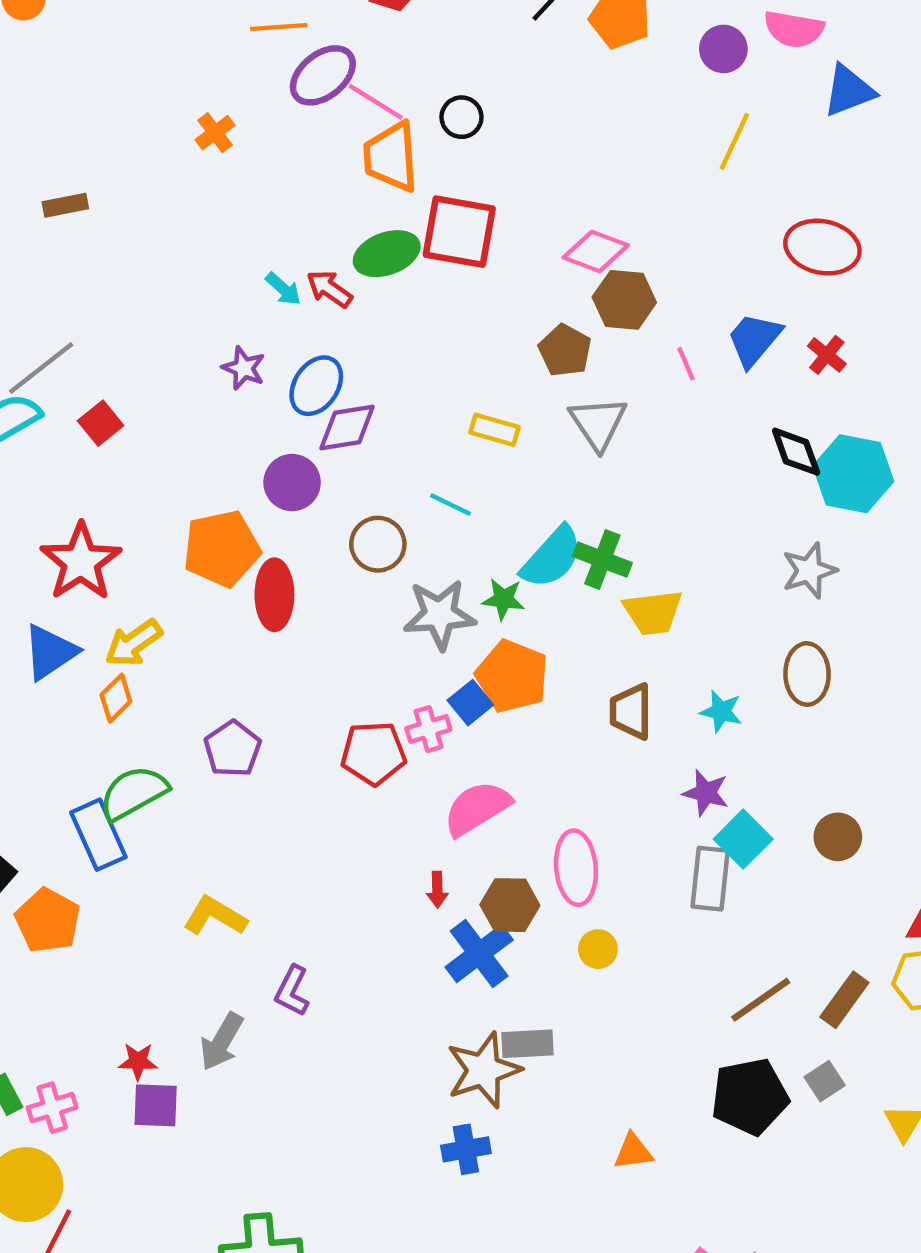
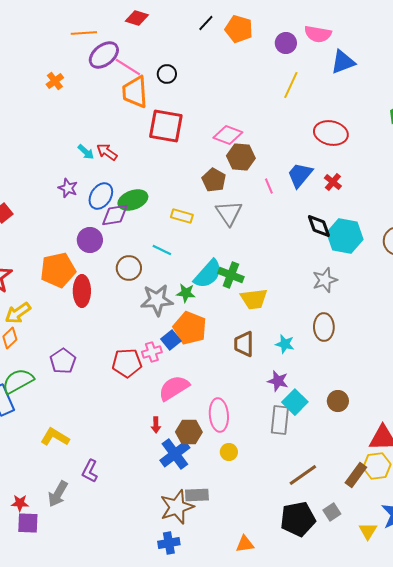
green ellipse: (387, 254) -> (133, 200), moved
brown rectangle: (844, 1000) -> (356, 475), moved

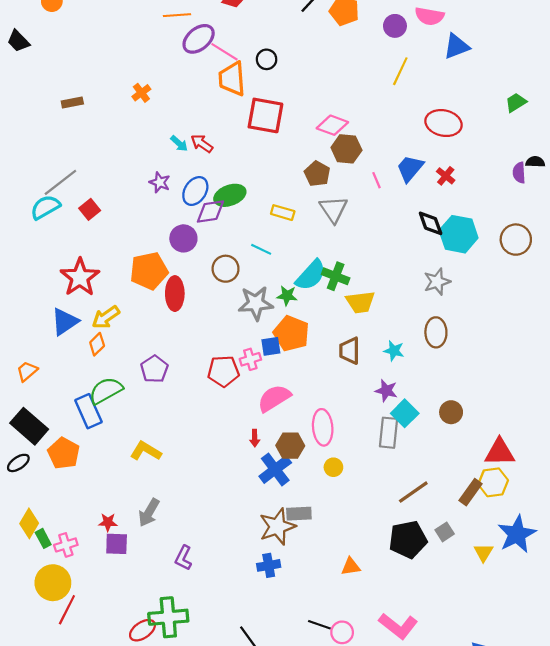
orange cross: (55, 81) -> (141, 93), moved
blue square: (171, 340) -> (271, 346), turned 30
purple L-shape: (90, 471) -> (183, 558), moved

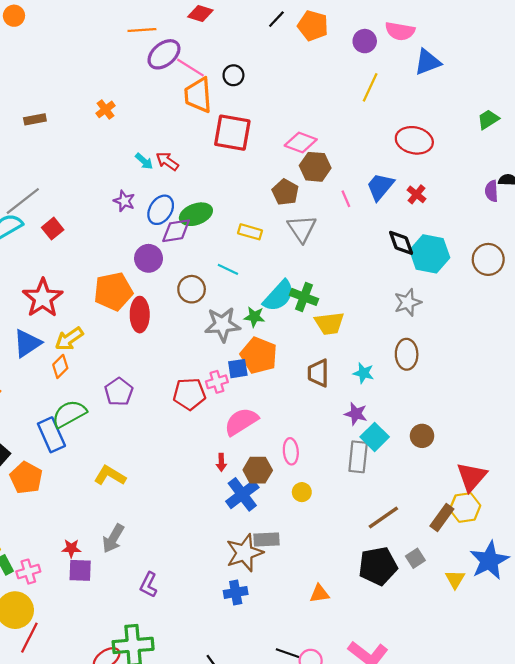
pink ellipse: (323, 427) -> (291, 451), size x0.7
red triangle: (500, 452) -> (472, 477), turned -48

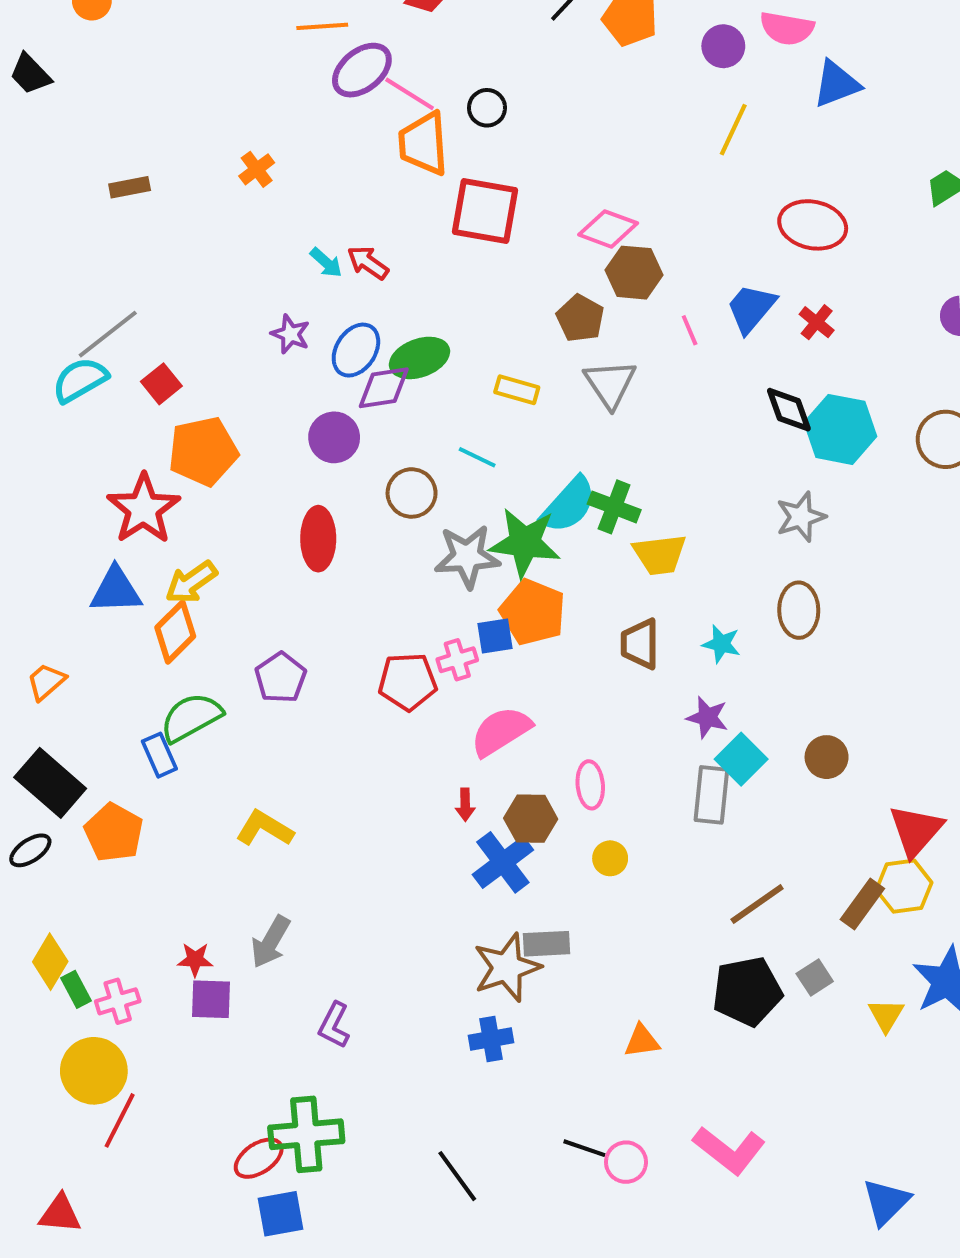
orange pentagon: (113, 291) -> (203, 451), moved
green star: (254, 317) -> (525, 543), size x1.8
blue triangle: (27, 343) -> (116, 590), turned 32
orange diamond: (60, 366) -> (175, 632), size x1.4
blue rectangle: (51, 435) -> (159, 755), size x0.7

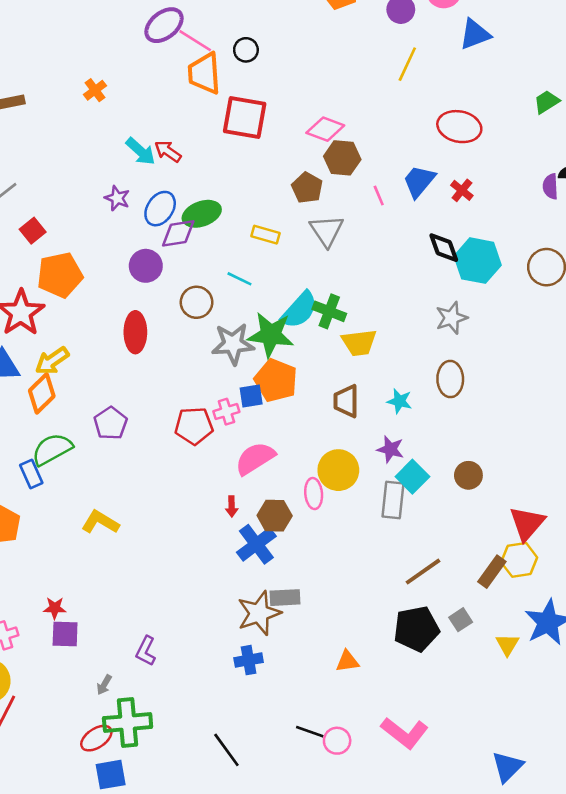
cyan arrow: (326, 263) -> (141, 151), size x1.4
yellow circle: (610, 858) -> (338, 470), moved, size x1.8
gray arrow: (271, 942) -> (104, 685), moved, size x0.6

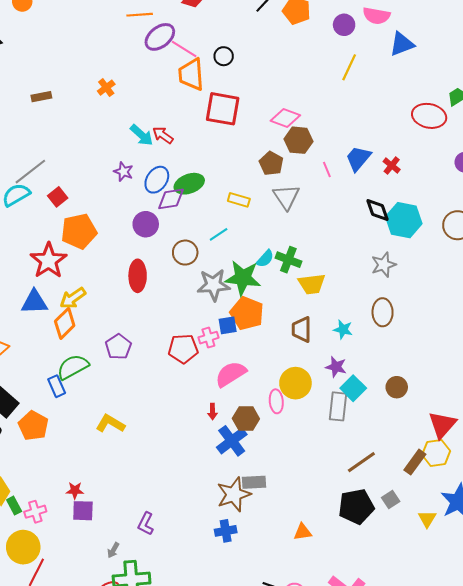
red ellipse: (459, 127) -> (429, 116), moved
cyan line: (239, 279) -> (219, 234), turned -60
cyan semicircle: (299, 310) -> (265, 259), size x0.6

